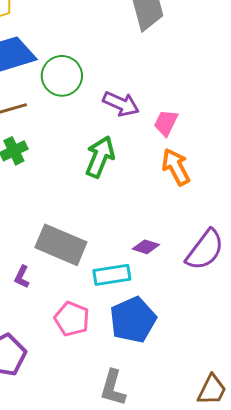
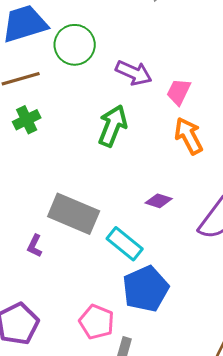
purple diamond: (146, 247) -> (159, 201), moved
cyan rectangle: (112, 275) -> (125, 244), turned 48
pink pentagon: (72, 319) -> (97, 322), moved

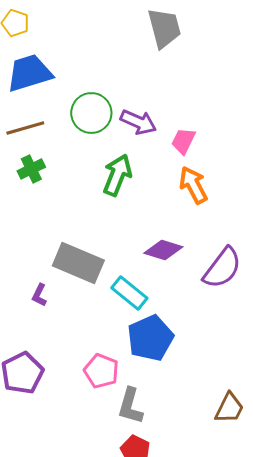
green circle: (75, 45) -> (91, 113), moved
purple diamond: (159, 201) -> (163, 250), size x1.4

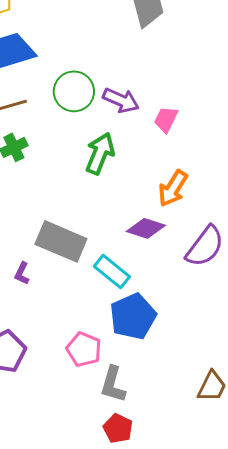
orange arrow: (193, 185) -> (173, 188), moved, turned -120

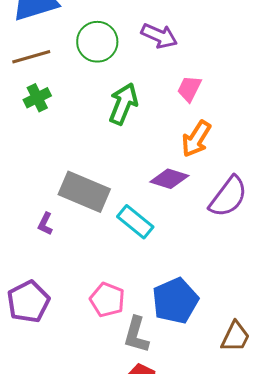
purple arrow: (121, 100) -> (159, 36), moved
pink trapezoid: (166, 119) -> (189, 89), moved
blue pentagon: (133, 316) -> (175, 301), moved

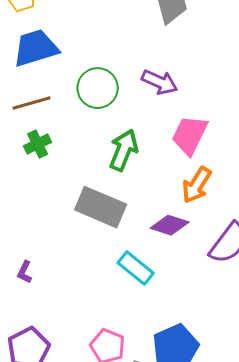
pink trapezoid: (189, 89) -> (190, 135), size x1.5
gray rectangle: (84, 192) -> (101, 207), moved
purple L-shape: (45, 224) -> (25, 272), moved

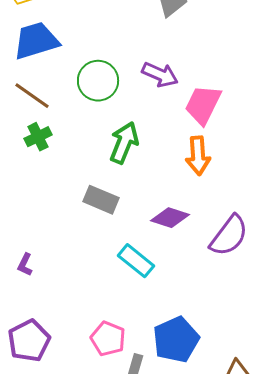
brown line: (32, 103) -> (32, 96), turned 51
pink trapezoid: (190, 135) -> (203, 105), moved
orange arrow: (197, 185) -> (198, 156), moved, turned -36
gray rectangle: (101, 207) -> (101, 200), size x0.7

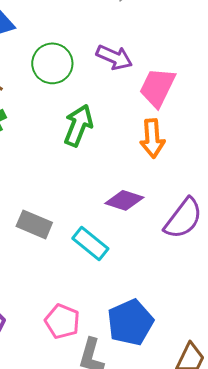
gray rectangle: (101, 200) -> (34, 224), moved

